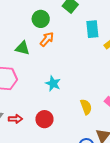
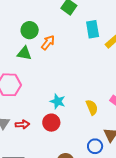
green circle: (41, 19) -> (30, 30), moved
cyan star: (53, 83) -> (58, 101), moved

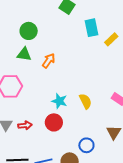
orange arrow: (48, 43) -> (49, 61), moved
yellow semicircle: (92, 107) -> (85, 101), moved
blue circle: (95, 146) -> (86, 145), moved

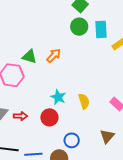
green circle: (29, 31) -> (79, 27), moved
green triangle: (24, 54) -> (30, 57), moved
blue circle: (86, 145) -> (72, 140), moved

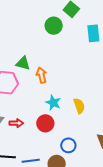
green circle: (79, 27) -> (54, 26), moved
orange arrow: (54, 56) -> (41, 75), moved, turned -56

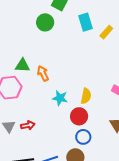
yellow semicircle: (79, 106) -> (86, 96), turned 42
red circle: (45, 123) -> (79, 116), moved

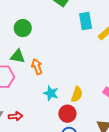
green circle: (45, 22) -> (23, 28), moved

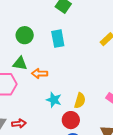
cyan rectangle: (86, 21) -> (58, 39), moved
orange arrow: (37, 67) -> (40, 74), turned -70

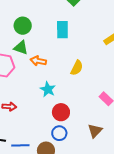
green circle: (25, 35) -> (23, 26), moved
yellow semicircle: (80, 101) -> (77, 68), moved

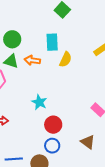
orange arrow: (38, 61) -> (32, 60), moved
yellow semicircle: (77, 68) -> (66, 59), moved
brown triangle: (95, 131) -> (88, 142), turned -35

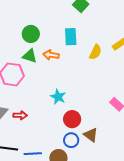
yellow semicircle: (66, 59) -> (95, 52), moved
brown triangle: (88, 142) -> (91, 135), moved

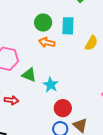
green circle: (31, 34) -> (43, 23), moved
green triangle: (30, 56) -> (29, 75), moved

